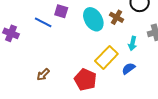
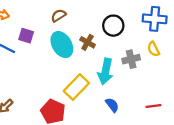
cyan arrow: (133, 43) -> (105, 71), size x1.6
blue semicircle: (129, 69) -> (112, 105), moved, turned 88

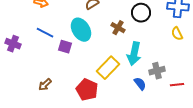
purple square: (26, 36) -> (65, 47), moved
cyan ellipse: (62, 45) -> (81, 30), moved
gray cross: (131, 59) -> (157, 71), moved

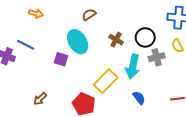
black circle: (141, 13) -> (145, 37), moved
blue line: (45, 33) -> (26, 45), moved
gray cross: (157, 71) -> (157, 57), moved

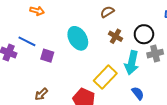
brown semicircle: (89, 15) -> (107, 12), moved
purple square: (61, 59) -> (47, 56), moved

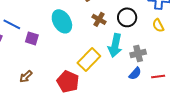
gray cross: (155, 54) -> (138, 53), moved
blue semicircle: (138, 93) -> (135, 74), moved, turned 80

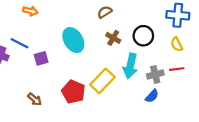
purple square: (32, 38) -> (41, 58), turned -32
brown arrow: (26, 77) -> (35, 99), turned -96
red line: (158, 77) -> (177, 69), moved
red pentagon: (68, 82) -> (73, 92), moved

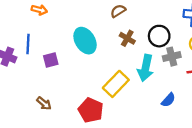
blue line: (20, 43) -> (28, 44), turned 66
gray cross: (155, 74) -> (172, 57), moved
red pentagon: (73, 92) -> (91, 110), moved

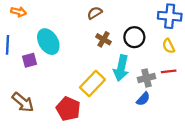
cyan ellipse: (85, 41) -> (48, 42), moved
gray cross: (172, 57) -> (146, 78), moved
brown arrow: (44, 103) -> (23, 102), size x1.5

